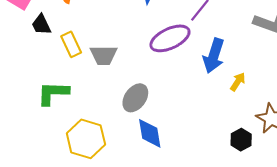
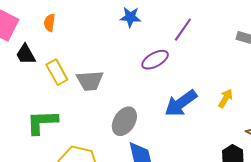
purple ellipse: (170, 38) -> (155, 60), size x0.7
blue arrow: (214, 56) -> (181, 103), moved, turned 40

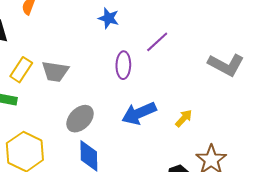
purple ellipse: (155, 60) -> (123, 65), turned -72
yellow rectangle: (57, 72) -> (21, 70), moved, turned 50

